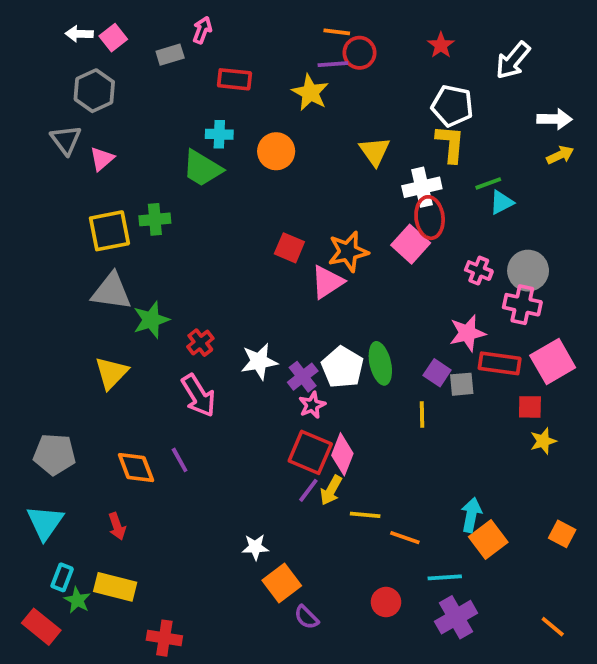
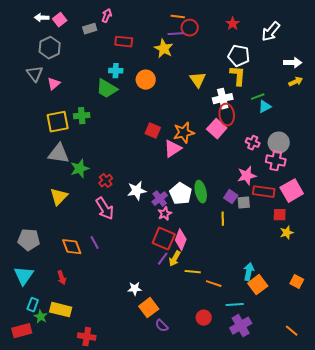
red rectangle: (41, 627) -> (22, 331), turned -54

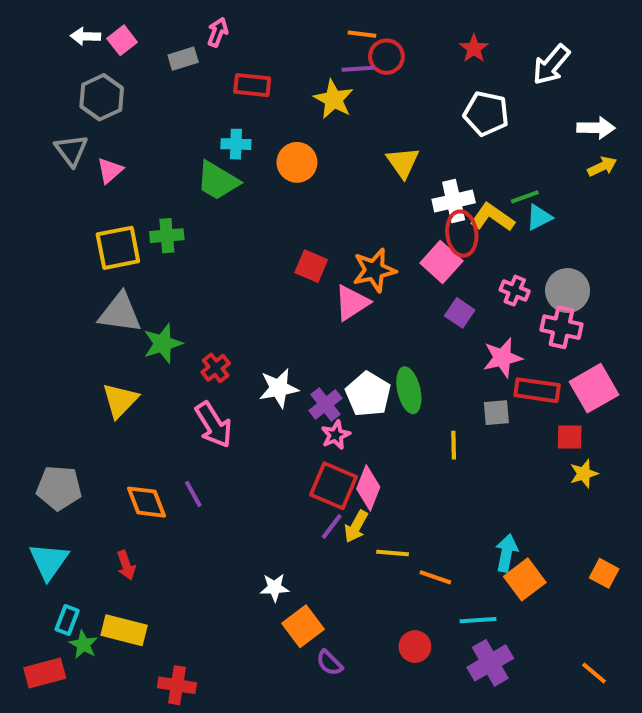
yellow L-shape: (238, 76) -> (492, 217), moved, turned -60
purple square: (231, 197) -> (460, 313), moved

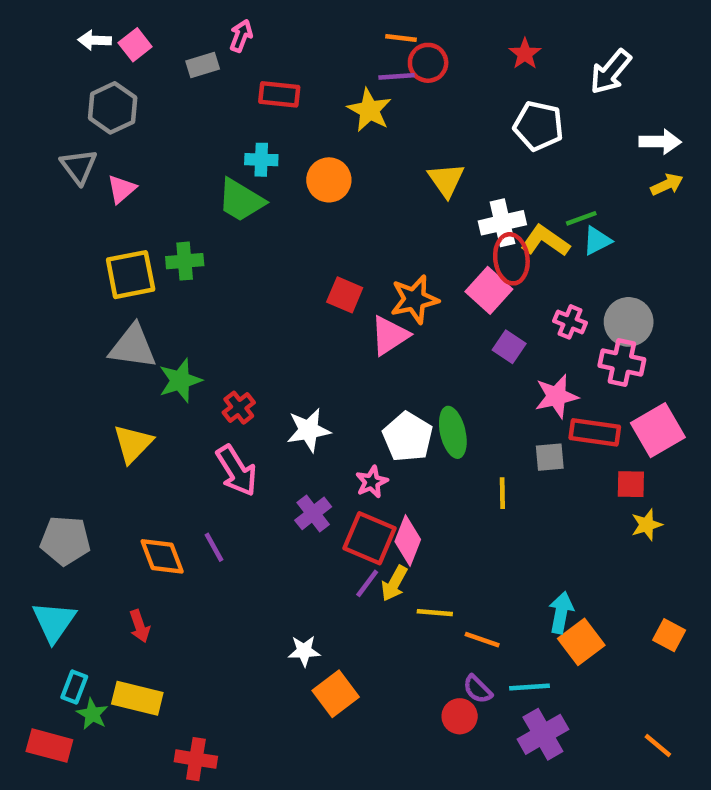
purple cross: (325, 404) -> (313, 513), moved
purple semicircle: (330, 663) -> (478, 689), moved
red rectangle: (45, 673) -> (49, 746), turned 30

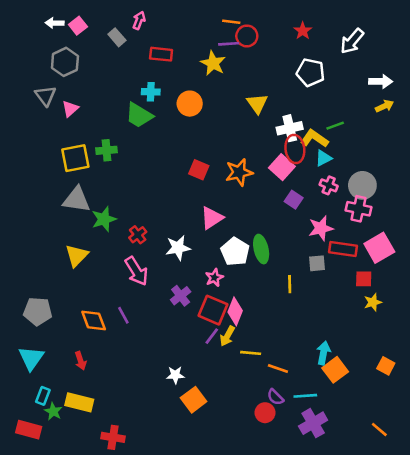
gray rectangle: (203, 65) -> (117, 37), turned 66
cyan triangle: (597, 241) -> (323, 158), moved
pink triangle: (390, 335) -> (212, 218), moved

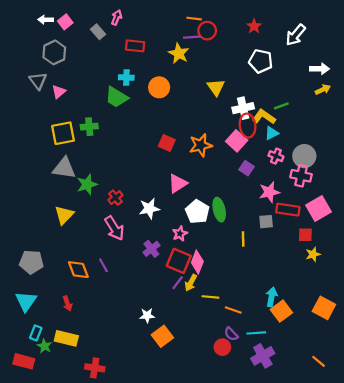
orange square: (386, 366) -> (324, 308), size x1.5

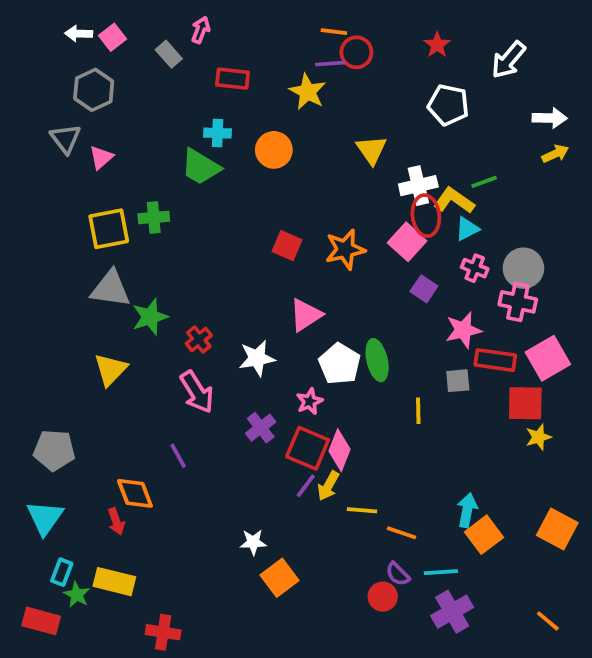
red square: (305, 235) -> (525, 403), size x1.5
orange diamond: (78, 270) -> (135, 493), moved

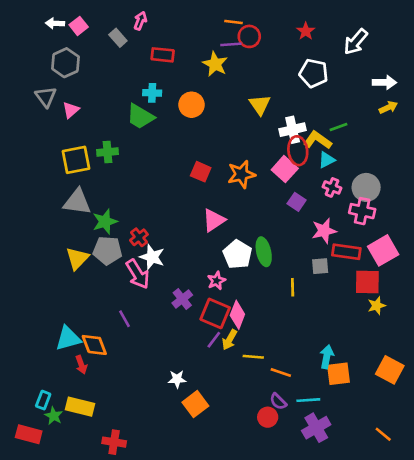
white star: (257, 358) -> (152, 257), moved, turned 30
gray pentagon: (54, 450) -> (107, 250), moved
cyan triangle: (45, 518) -> (68, 338), moved, turned 40
orange square: (484, 535) -> (339, 374), turned 30

